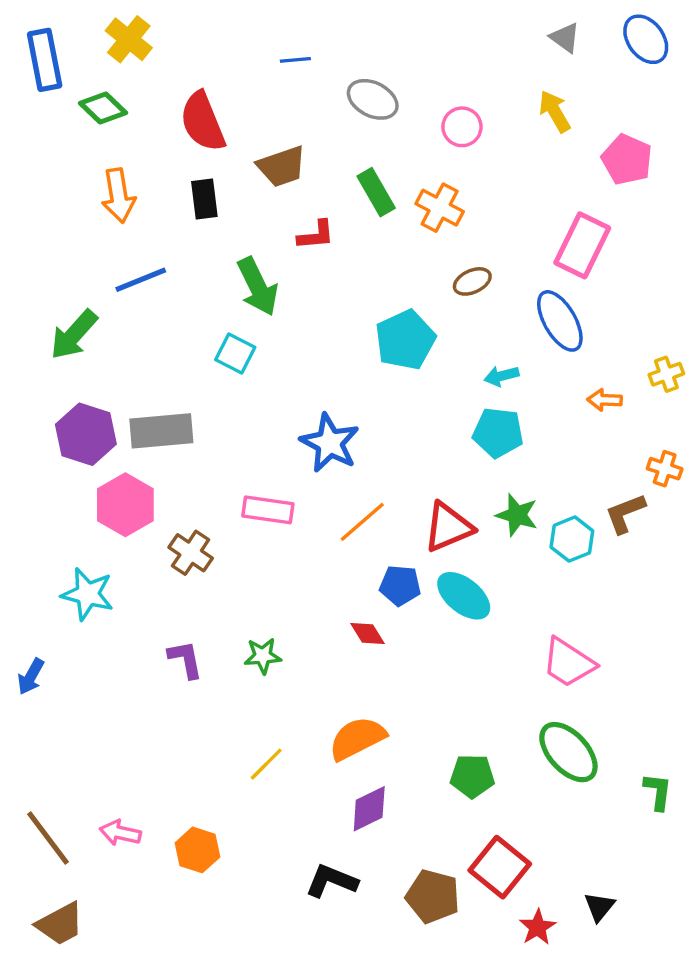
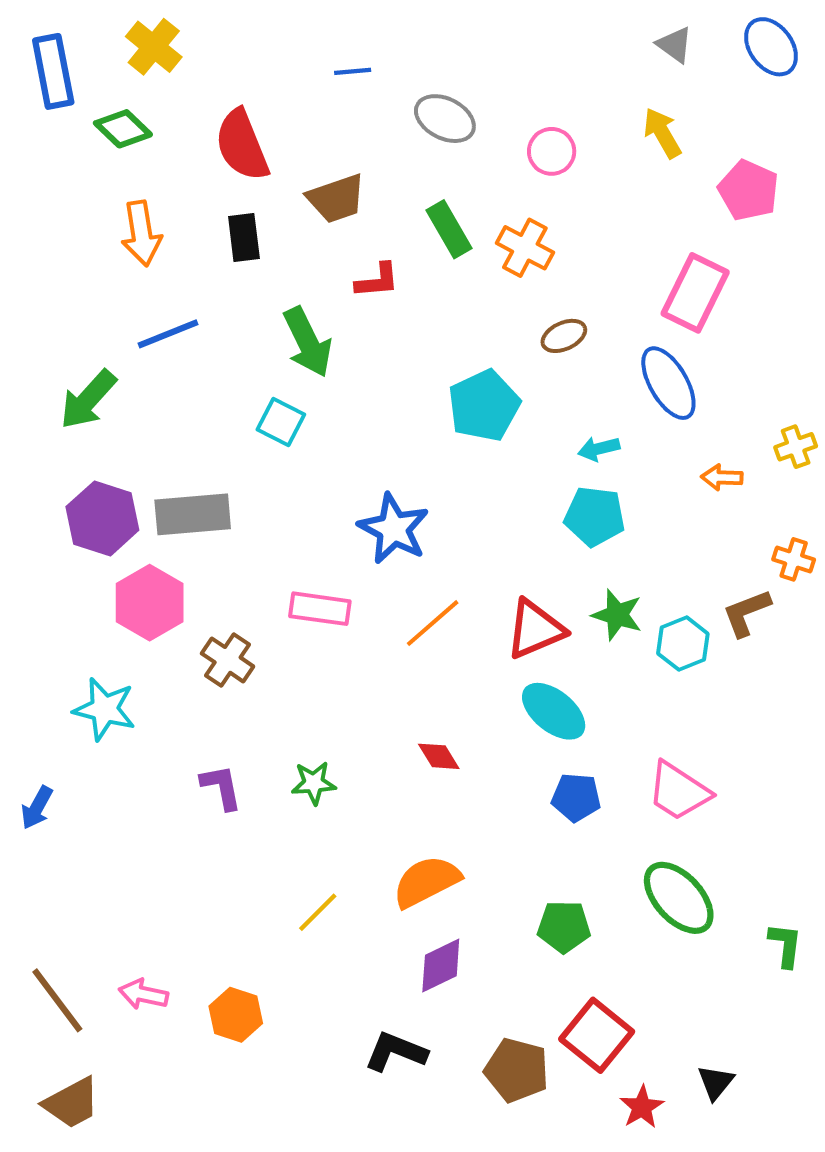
blue pentagon: (400, 585) -> (576, 797), moved

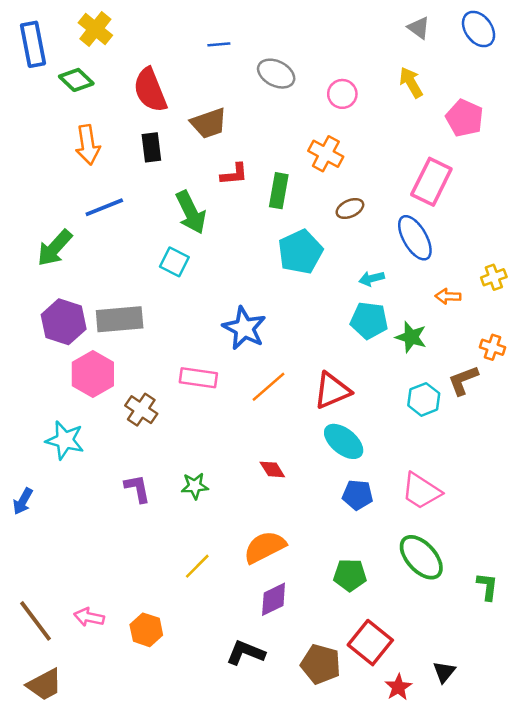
green rectangle: (449, 229) -> (279, 191), moved, turned 40
green star: (617, 615) -> (411, 337), moved

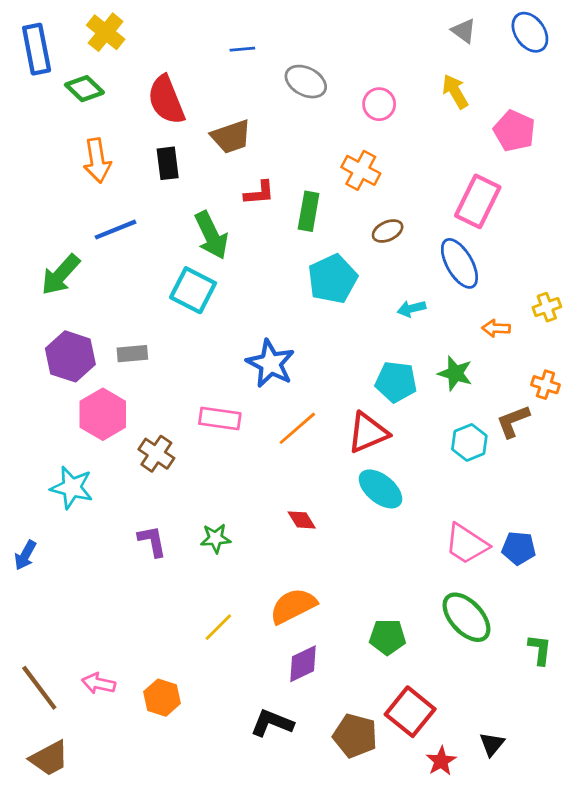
cyan square: (174, 262) -> (193, 290), size x1.4
gray rectangle: (120, 319) -> (132, 354), size x0.6
cyan pentagon: (369, 321) -> (396, 382), moved
blue pentagon: (358, 495) -> (519, 548), moved

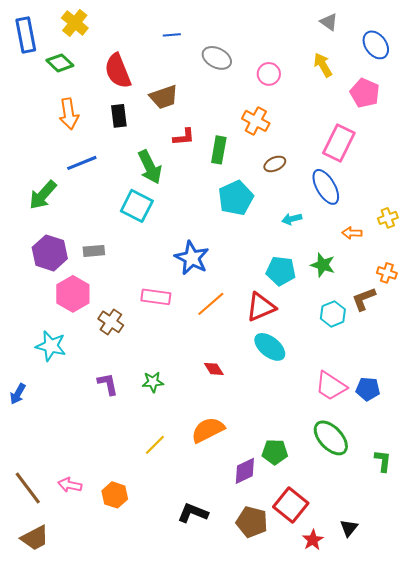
blue ellipse: (530, 32) -> (376, 45), moved
purple diamond: (303, 664) -> (245, 471), moved

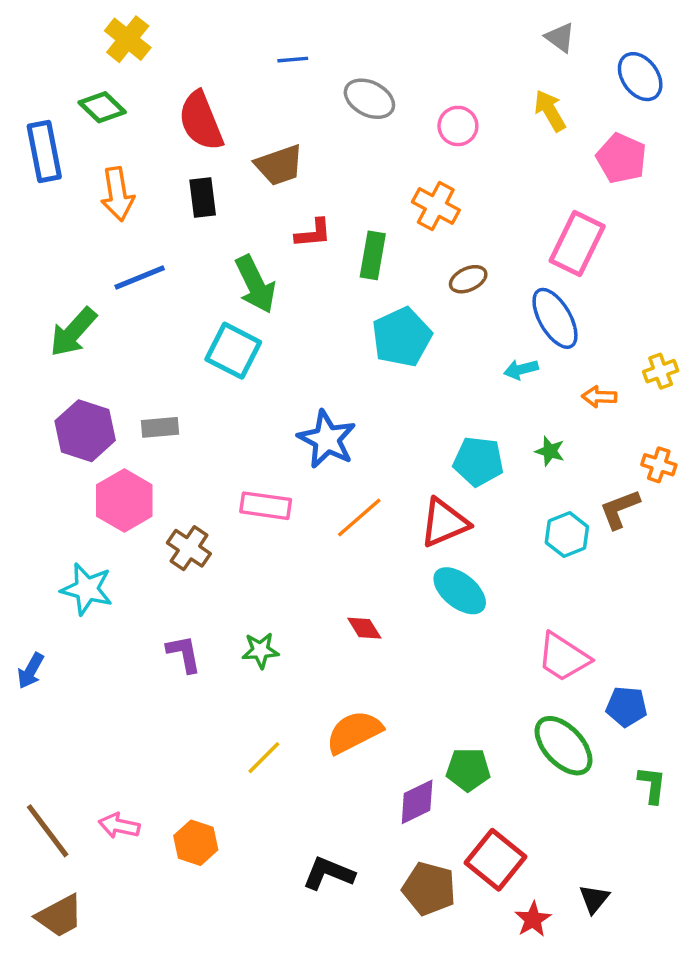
blue rectangle: (26, 35) -> (44, 152), moved
cyan arrow: (292, 219) -> (521, 369), moved
green star: (323, 265) -> (550, 451), size x0.7
blue pentagon: (368, 389) -> (626, 707), moved

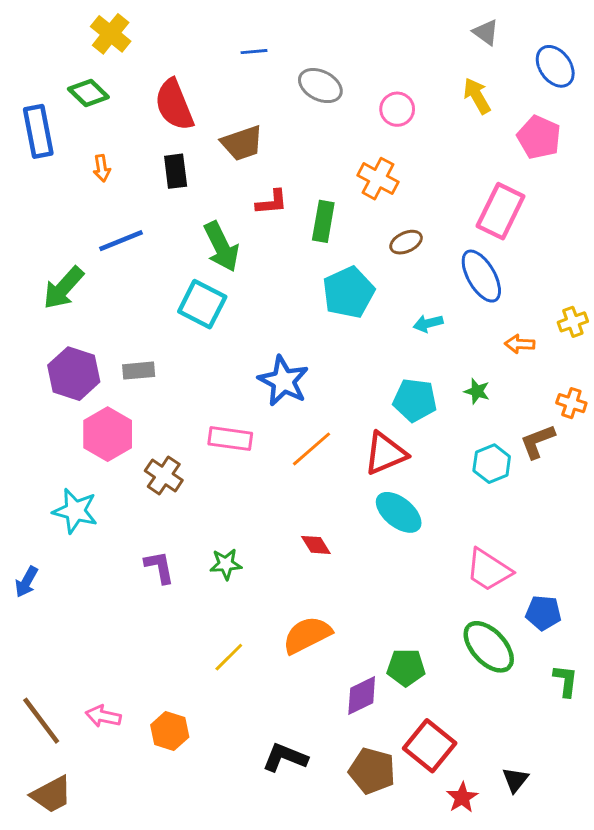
orange arrow: (117, 194) -> (102, 168), size x0.6
cyan arrow: (521, 369) -> (428, 323), moved

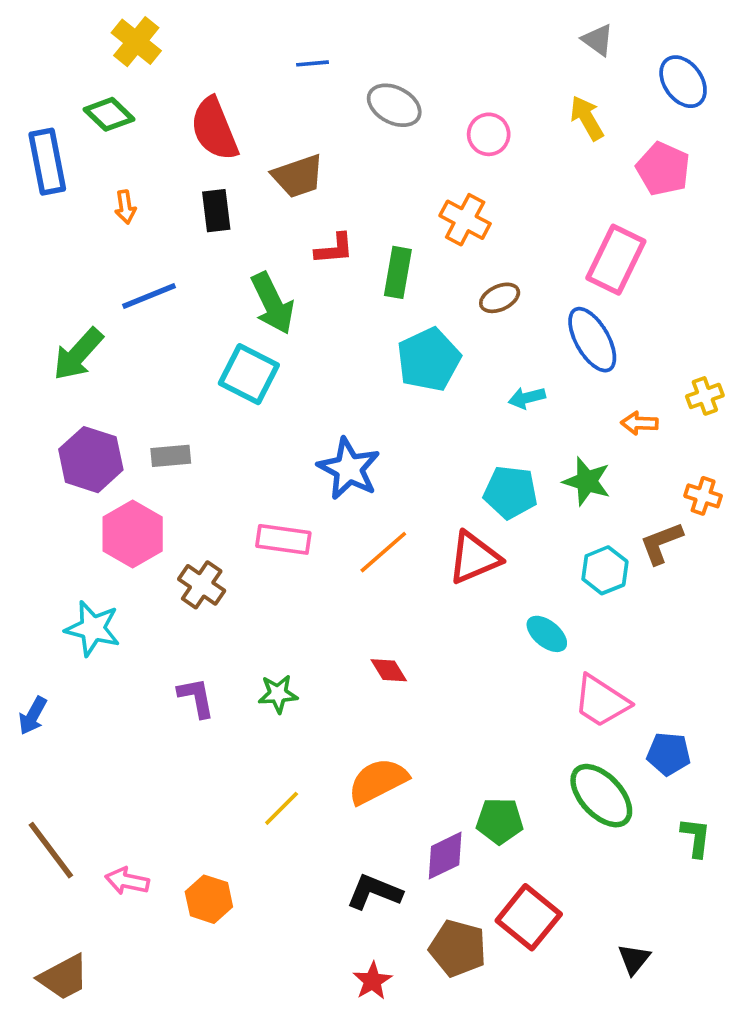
green star: (477, 391) -> (587, 481), size x1.5
cyan ellipse: (399, 512) -> (547, 634), moved, size x0.7
brown line: (41, 721) -> (51, 850), moved
black L-shape: (285, 758) -> (374, 892), moved
red star: (462, 797) -> (372, 981), moved

